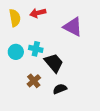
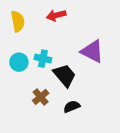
red arrow: (38, 13) -> (56, 15), moved
purple triangle: (73, 27) -> (92, 51), moved

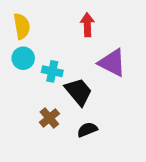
red arrow: (56, 15) -> (87, 25), moved, turned 102
cyan circle: (19, 62) -> (23, 58), moved

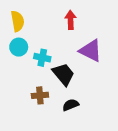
brown cross: (49, 118) -> (40, 95), turned 35

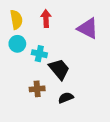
red arrow: (71, 20) -> (46, 18), moved
purple triangle: (91, 51) -> (88, 28), moved

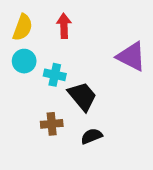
yellow semicircle: (16, 20) -> (23, 27), turned 30
purple triangle: (88, 28) -> (131, 56), moved

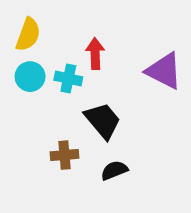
red arrow: (64, 26) -> (95, 54), moved
cyan cross: (55, 75) -> (68, 78), moved

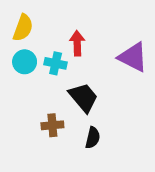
black semicircle: (114, 170) -> (93, 138), turned 125

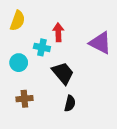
cyan circle: (25, 62) -> (19, 63), moved
brown cross: (52, 125) -> (24, 99), moved

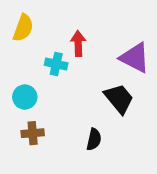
cyan circle: (19, 63) -> (25, 97), moved
black trapezoid: (63, 73) -> (119, 99), moved

